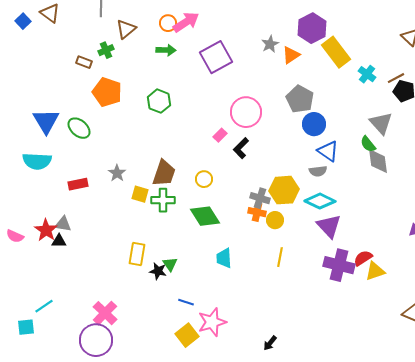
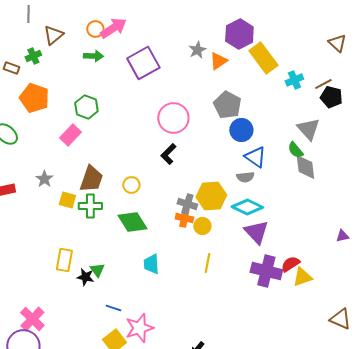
cyan cross: (367, 74) -> (294, 80), turned 30
pink rectangle: (220, 135) -> (70, 135), moved, size x1.5

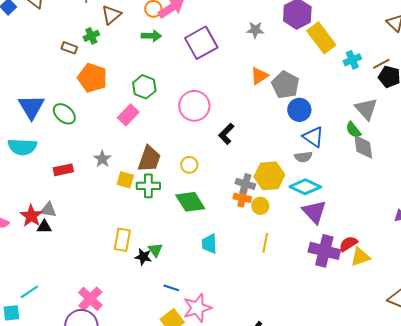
gray star: (197, 50) -> (255, 30), turned 30
orange triangle: (218, 61) -> (259, 76), moved
pink circle: (173, 118) -> (194, 106), moved

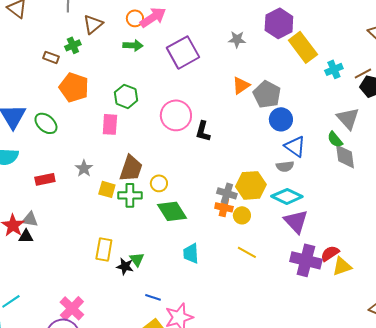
pink rectangle: (128, 115) -> (110, 124), turned -40
black L-shape: (226, 134) -> (203, 131), moved, turned -30
yellow circle: (189, 165) -> (159, 183), moved
yellow line: (265, 243) -> (247, 252), turned -72

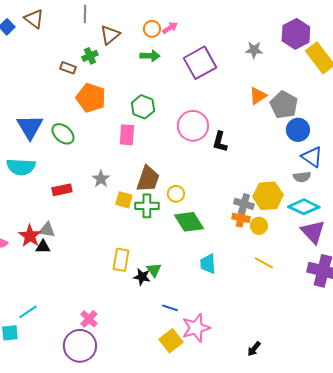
pink arrow: (153, 17) -> (170, 28), size x0.6
pink cross: (72, 308) -> (89, 319), size x0.7

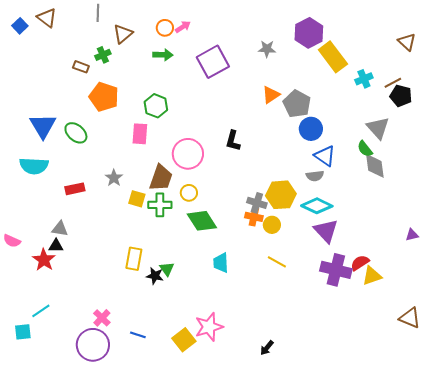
pink circle: (193, 126) -> (188, 154), moved
red star: (30, 236) -> (44, 260), moved
blue line: (170, 308) -> (138, 335), moved

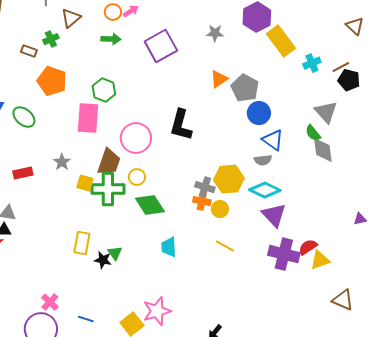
pink rectangle: (140, 134) -> (88, 118), size x1.4
black L-shape: (233, 141) -> (181, 125), size x1.5
green cross: (160, 205) -> (108, 189), size x1.4
brown triangle: (410, 318) -> (343, 300), moved

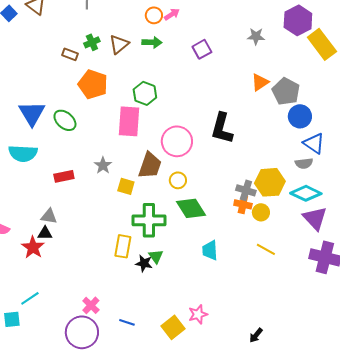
brown triangle: (71, 18) -> (119, 44), moved
purple square: (161, 46) -> (202, 49), size x0.6
green cross: (108, 189) -> (149, 220), moved
pink star: (157, 311) -> (198, 314), size x0.7

